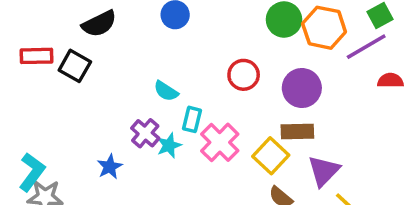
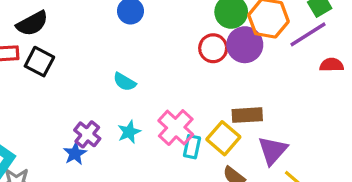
black semicircle: (99, 24) -> (32, 23), moved
red circle: (244, 75) -> (213, 48), moved
purple circle: (302, 88) -> (245, 45), moved
cyan rectangle: (192, 119) -> (192, 147), moved
purple cross: (145, 133) -> (87, 134), moved

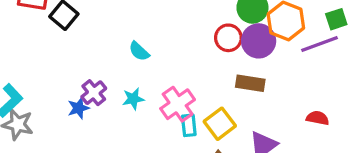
red semicircle: (332, 65) -> (318, 118), moved
brown rectangle: (247, 115) -> (250, 83), moved
cyan rectangle: (192, 147) -> (189, 125), turned -30

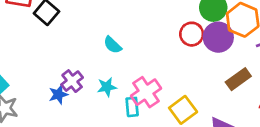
brown rectangle: (250, 83) -> (238, 79), moved, turned -45
cyan rectangle: (189, 125) -> (132, 107), moved

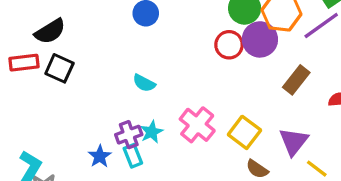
purple cross: (72, 81) -> (129, 135), moved, turned 35
cyan rectangle: (132, 107) -> (133, 156), moved

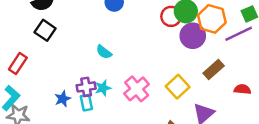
red circle: (229, 45) -> (171, 16), moved
red rectangle: (24, 63) -> (18, 64), moved, turned -60
yellow square: (244, 132) -> (178, 87), moved

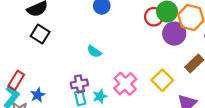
red rectangle: (18, 64) -> (16, 80), moved
cyan star: (103, 88) -> (100, 96), moved
blue star: (63, 99) -> (38, 95), moved

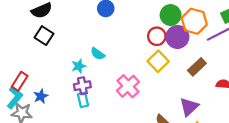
red circle: (154, 17) -> (157, 36), moved
yellow square: (162, 80) -> (158, 61), moved
cyan star: (100, 96) -> (79, 66), moved

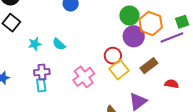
red circle: (157, 36) -> (113, 56), moved
yellow square: (158, 61) -> (119, 70), moved
cyan star: (79, 66) -> (35, 44), moved

